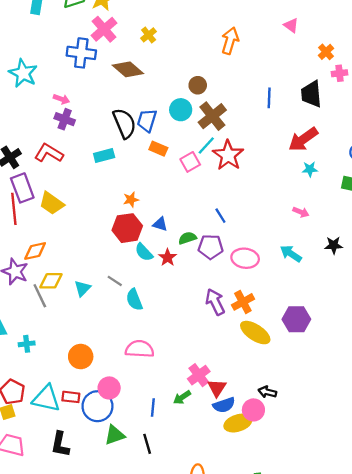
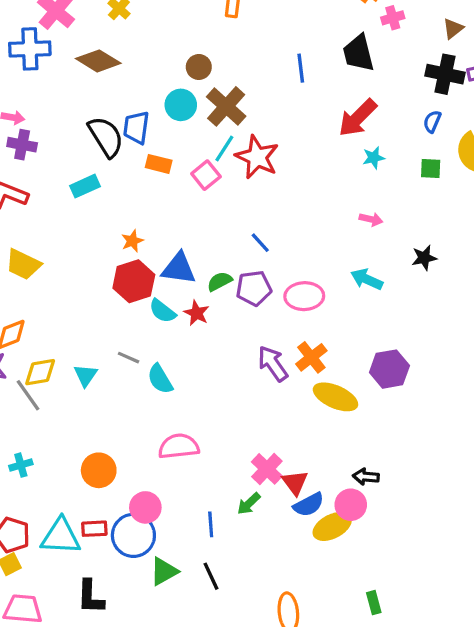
blue triangle: (160, 224) -> (179, 268), size x1.6

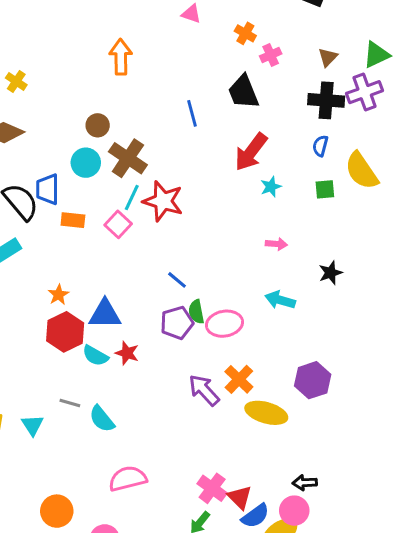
green semicircle: (220, 281) -> (196, 312), moved, turned -65

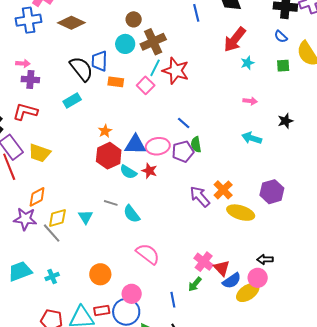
blue semicircle: (320, 146) -> (281, 37), turned -64
brown cross: (128, 158) -> (153, 42), turned 30
pink ellipse: (225, 324) -> (158, 146), moved
pink semicircle: (128, 479) -> (148, 254), turned 50

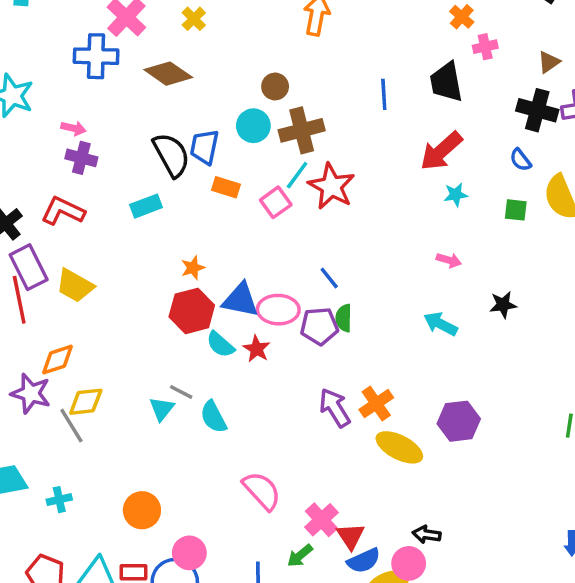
cyan triangle: (86, 217) -> (162, 409), moved
pink semicircle: (148, 254) -> (262, 491), moved

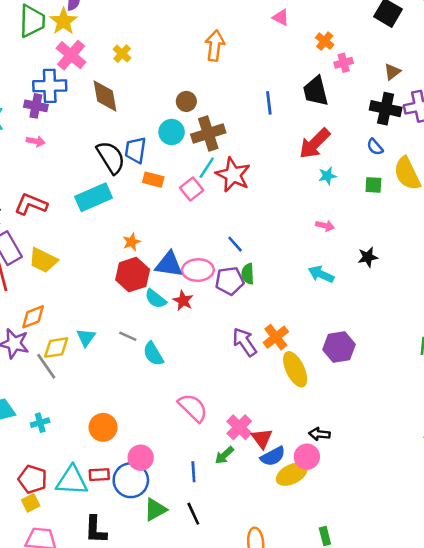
brown diamond: (168, 74) -> (105, 96), turned 48
purple cross: (81, 158) -> (36, 106), moved
cyan rectangle: (146, 206) -> (94, 197), size x1.5
cyan triangle: (162, 409) -> (86, 338), moved
yellow ellipse: (399, 447) -> (295, 369), turned 40

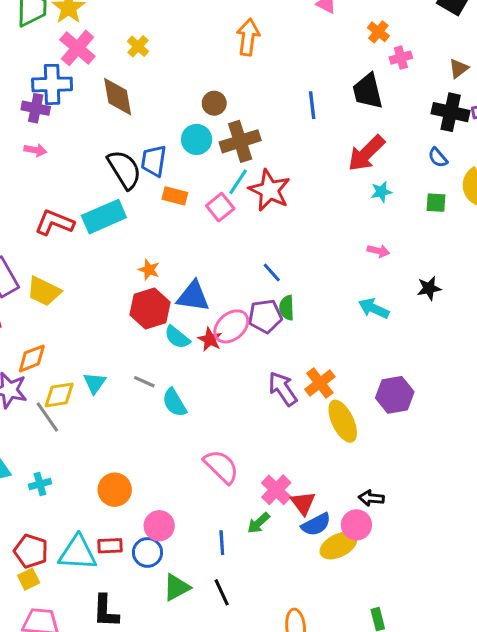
red L-shape: (31, 204) -> (54, 223), moved
orange star: (132, 242) -> (149, 270), turned -30
pink ellipse: (198, 270) -> (231, 326), moved, turned -40
blue circle: (131, 480) -> (147, 552), size x0.7

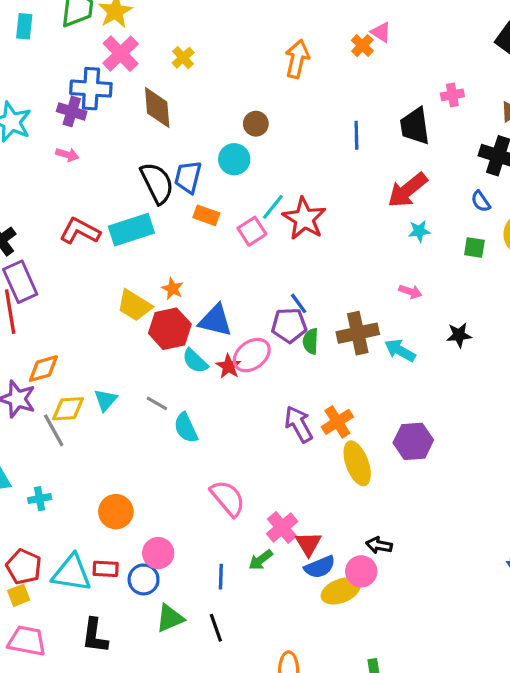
orange cross: (378, 32) -> (362, 46), moved
brown cross: (240, 141) -> (358, 333), moved
yellow trapezoid: (44, 291) -> (134, 305), moved
purple pentagon: (265, 316) -> (289, 325), moved

